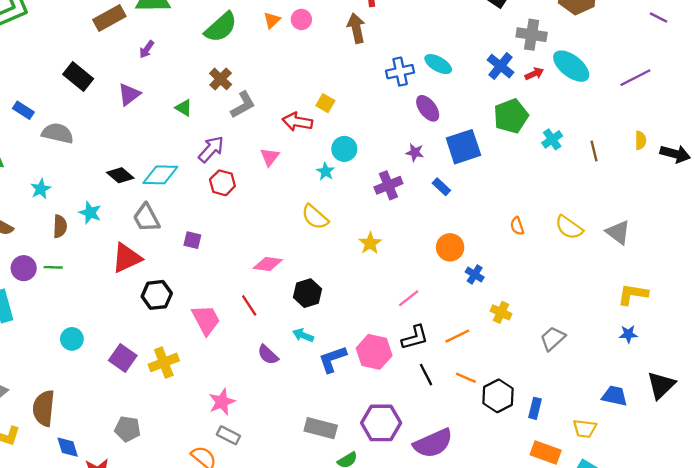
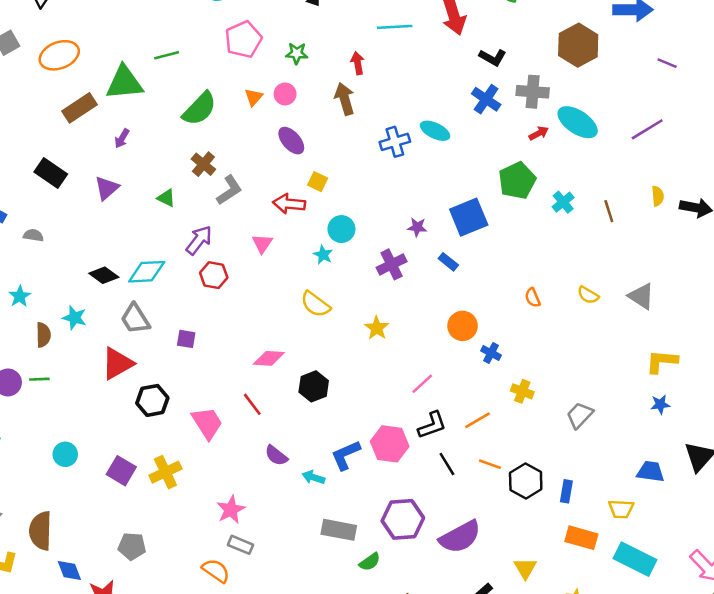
blue cross: (501, 66) -> (486, 99), moved
purple ellipse: (428, 108) -> (291, 141), moved
gray semicircle: (58, 133) -> (33, 235), size x0.6
yellow semicircle: (569, 227) -> (588, 295), size x0.7
cyan arrow: (303, 335) -> (313, 477), moved

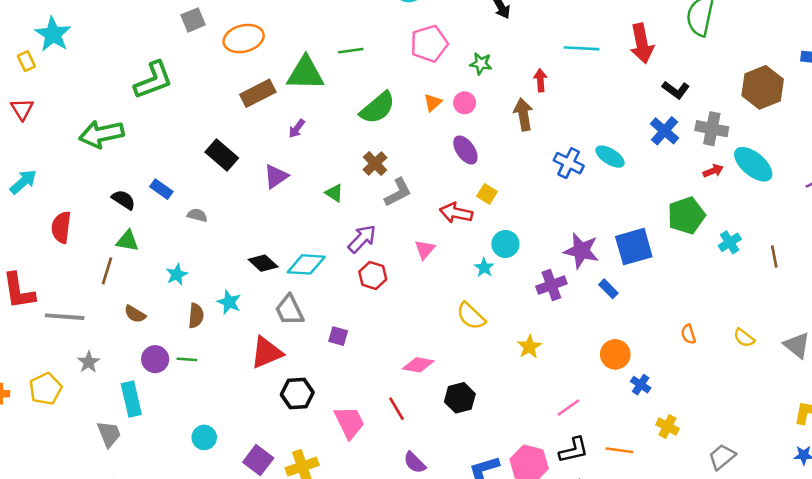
blue cross: (395, 142) -> (569, 163), turned 36
purple star: (417, 227) -> (581, 251), size x1.8
orange line: (477, 420) -> (619, 450), turned 32

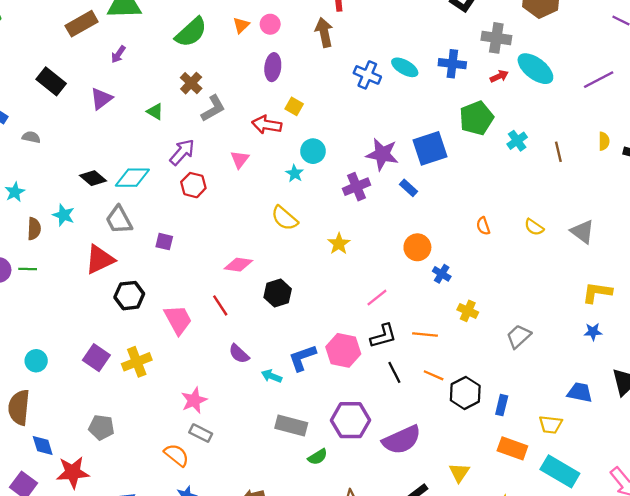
blue cross: (665, 131) -> (452, 64), moved, turned -32
purple ellipse: (465, 150) -> (273, 67), turned 44
cyan circle: (204, 437) -> (36, 361), moved

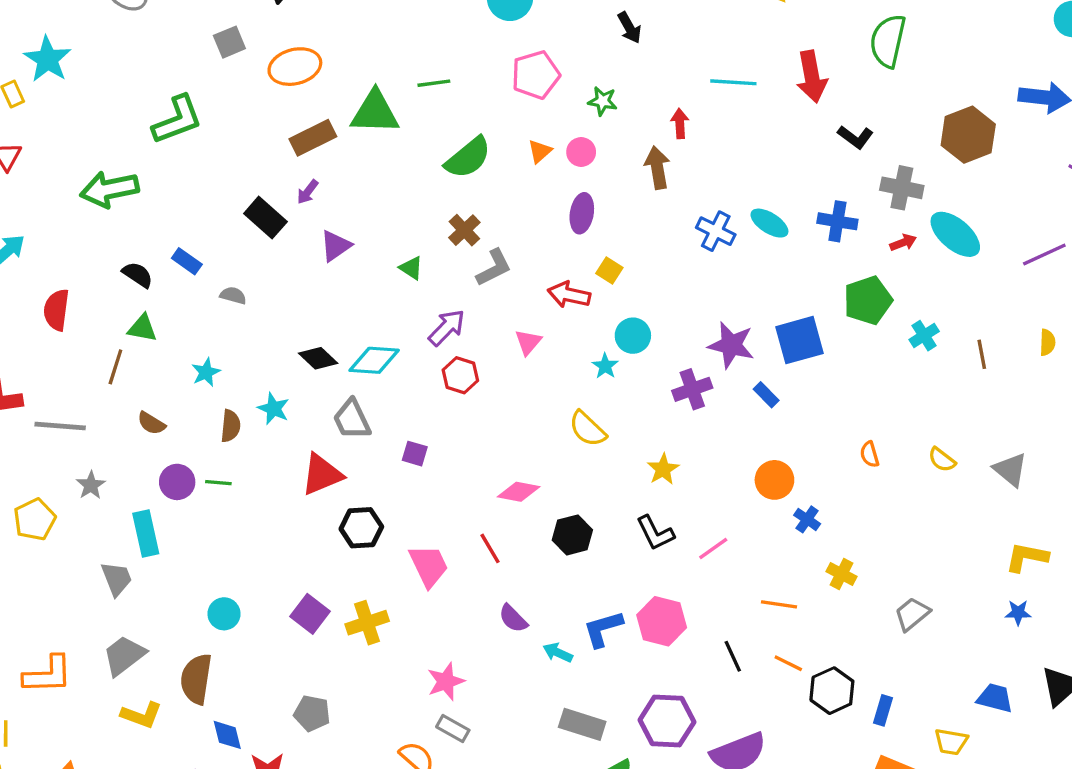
purple arrow: (118, 54) -> (308, 192), moved
black L-shape: (383, 336) -> (655, 533), moved, turned 76

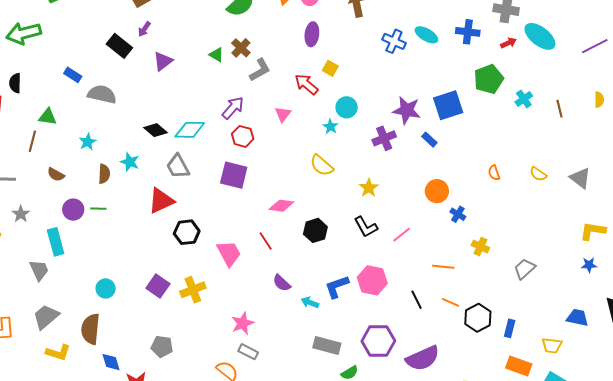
green triangle: (411, 268) -> (216, 55), moved
black semicircle: (138, 275) -> (15, 83), moved, turned -120
gray semicircle: (233, 295) -> (102, 94), size x1.8
red arrow: (569, 295) -> (306, 84), turned 30
purple square: (415, 454) -> (234, 175), moved, size x1.8

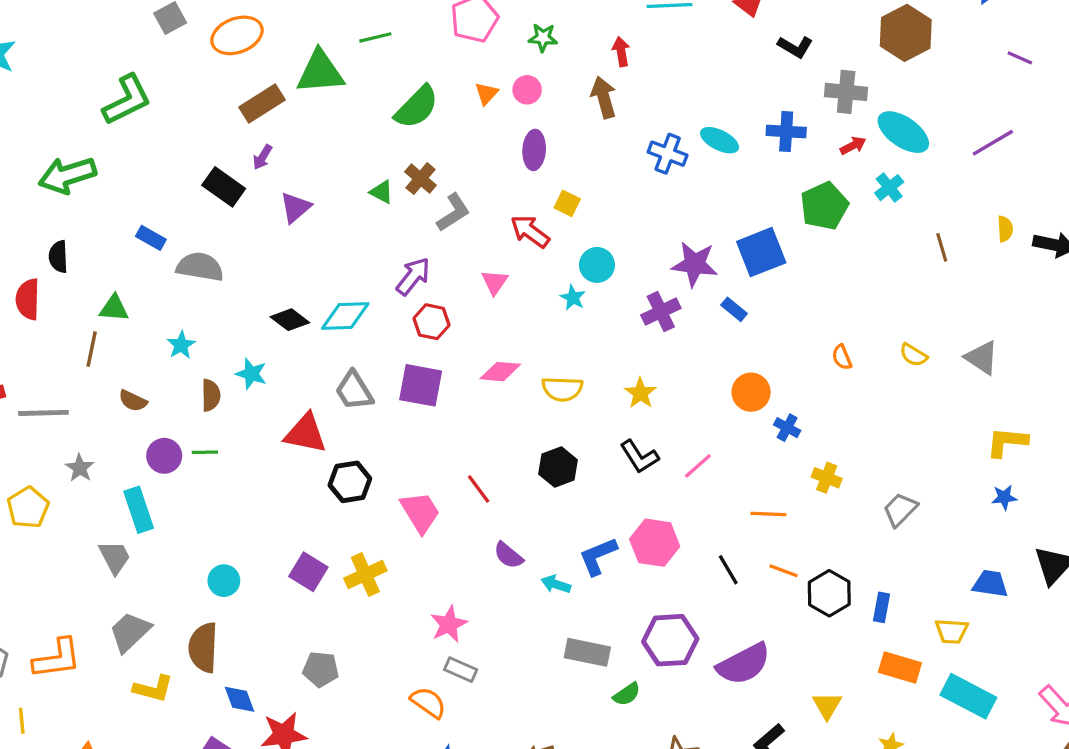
cyan cross: (524, 99) -> (889, 188), moved
yellow semicircle: (322, 165) -> (562, 389), moved, turned -35
gray trapezoid: (178, 166) -> (354, 391), moved
red triangle: (161, 201) -> (306, 433), turned 40
pink diamond: (281, 206) -> (500, 372), moved

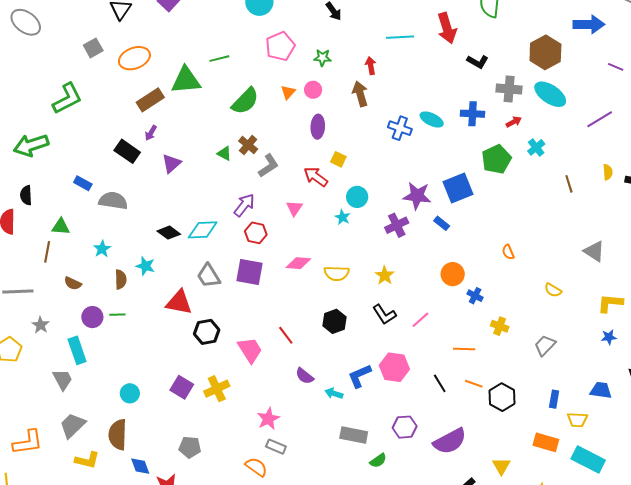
cyan ellipse: (903, 132) -> (550, 94), moved
yellow semicircle: (913, 355) -> (553, 290), moved
blue rectangle: (881, 607) -> (554, 399), moved
purple hexagon: (670, 640) -> (405, 427), size x0.7

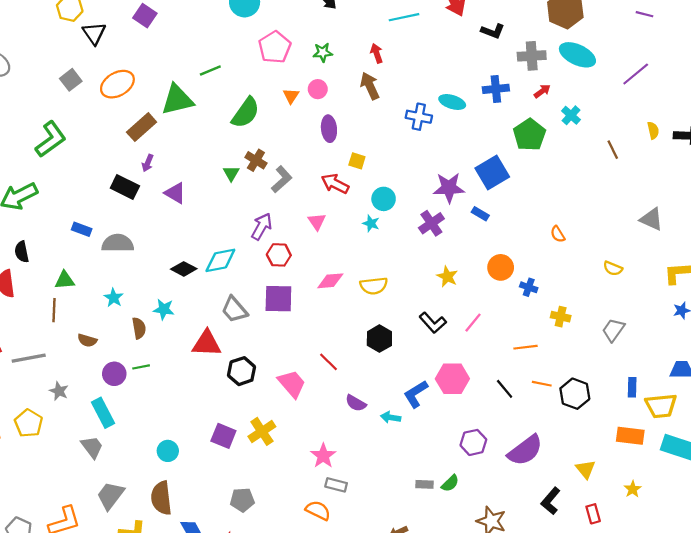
green triangle: (224, 153) -> (231, 173), turned 42
purple triangle: (171, 163) -> (175, 193), turned -40
yellow star: (385, 275) -> (447, 277), moved
yellow trapezoid: (577, 420) -> (661, 406), size x1.4
gray rectangle: (354, 435) -> (425, 484), moved, size x0.6

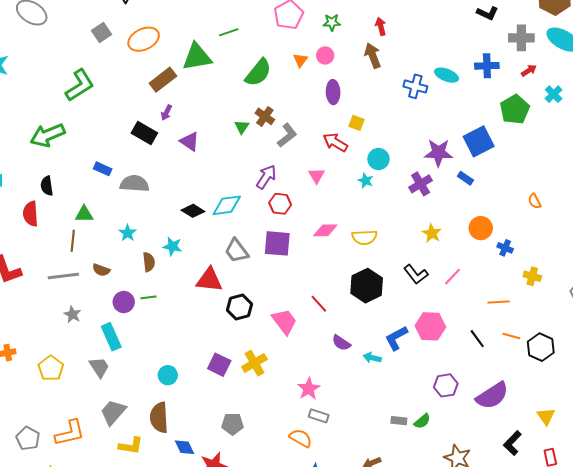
black hexagon: (379, 339) -> (367, 286), size x1.4
gray line: (29, 358) -> (63, 276), moved
yellow pentagon: (29, 423) -> (51, 368), moved

